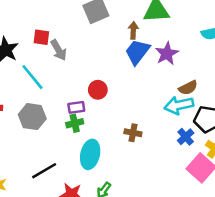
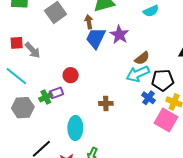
green cross: (75, 123) -> (46, 97), moved

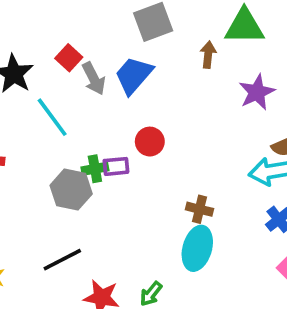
blue trapezoid: (96, 38) -> (134, 75), moved
red square: (17, 43) -> (69, 58), turned 32
gray hexagon: (23, 108) -> (71, 190), moved
cyan ellipse: (75, 128) -> (197, 248), moved

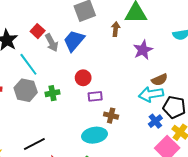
purple rectangle: (116, 166) -> (95, 96), moved
gray hexagon: (71, 190) -> (26, 90), moved
cyan ellipse: (197, 248) -> (95, 135), moved, turned 65

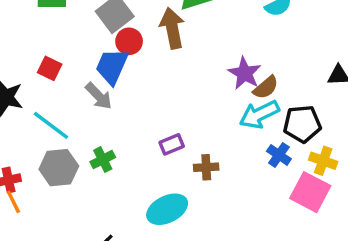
brown arrow: (116, 29) -> (172, 28), size x1.6
gray arrow: (52, 43) -> (99, 96), moved
purple star: (143, 50) -> (245, 73), moved
red circle: (83, 78) -> (129, 41), moved
cyan ellipse: (95, 135) -> (167, 209), moved

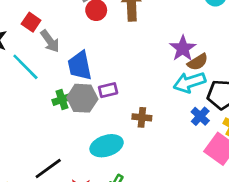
blue trapezoid: (112, 66) -> (80, 66), moved, turned -44
gray arrow: (99, 96) -> (50, 41), moved
purple rectangle: (172, 144) -> (108, 90), moved
gray hexagon: (59, 168) -> (82, 98), moved

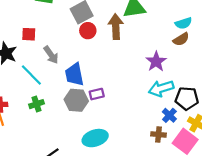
red square: (31, 22) -> (29, 34), moved, turned -32
brown semicircle: (198, 62) -> (181, 39), moved
green cross: (62, 99) -> (36, 104), moved
brown cross: (142, 117) -> (158, 135), moved

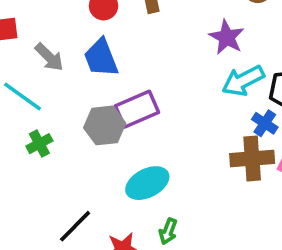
blue trapezoid: (74, 74) -> (101, 58), moved
purple rectangle: (97, 94) -> (137, 109), size x1.6
brown cross: (158, 135) -> (252, 159), size x1.6

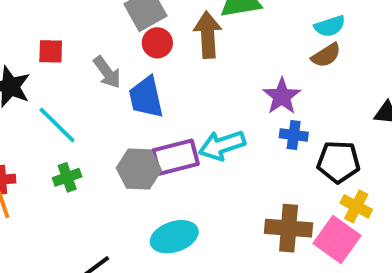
gray arrow: (49, 57) -> (107, 72), moved
cyan arrow: (243, 81) -> (222, 145), moved
blue cross: (265, 123) -> (294, 135), moved, turned -35

